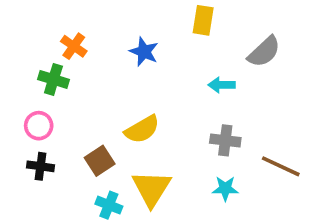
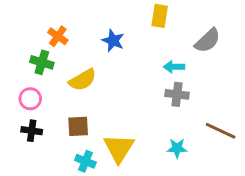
yellow semicircle: (142, 129) -> (83, 80), moved
gray cross: (225, 140) -> (177, 94), moved
brown square: (100, 161) -> (78, 126), turned 30

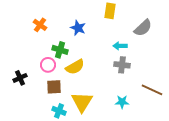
green cross: (42, 62) -> (60, 50), moved
yellow semicircle: (83, 80) -> (75, 67), moved
pink circle: (30, 99) -> (48, 65), moved
black cross: (32, 131) -> (20, 78), moved, turned -32

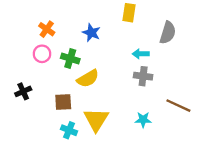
gray semicircle: (143, 28) -> (168, 33), turned -30
pink circle: (48, 65) -> (42, 54), moved

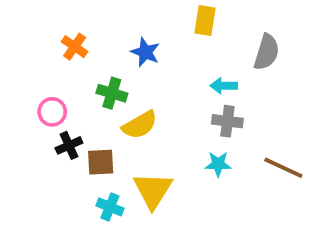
pink circle: (42, 54) -> (52, 112), moved
black cross: (23, 91) -> (69, 145), moved
cyan star: (143, 120) -> (218, 164), moved

